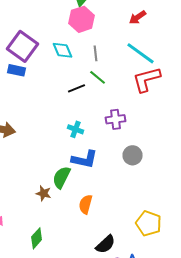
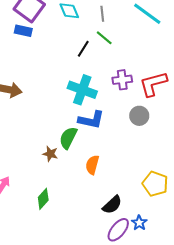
red L-shape: (147, 79) -> (153, 84), moved
black line: (77, 88) -> (83, 49), turned -36
cyan cross: (76, 129) -> (82, 90), size x1.8

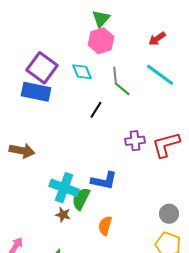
blue rectangle: (23, 31) -> (36, 92), size x1.6
green line: (104, 38) -> (122, 89), moved
cyan cross: (82, 90) -> (64, 188), moved
gray circle: (139, 116) -> (169, 214), moved

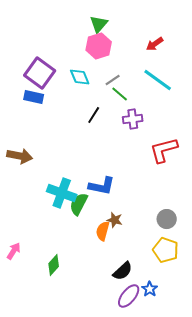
gray line: (115, 75) -> (113, 80), turned 63
blue rectangle: (36, 92) -> (34, 97), size x0.7
purple cross: (135, 141) -> (133, 119), moved
brown star: (63, 215) -> (115, 220), moved

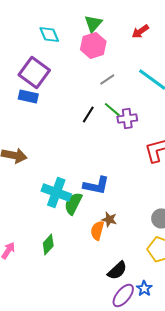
red arrow: (155, 44) -> (140, 31), moved
cyan diamond: (80, 77) -> (49, 34), moved
green line: (120, 94) -> (112, 109), moved
green diamond: (54, 265) -> (48, 244), moved

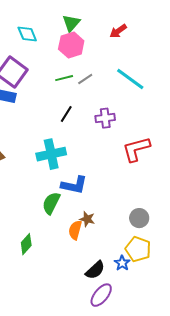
green line: (112, 109) -> (64, 78), moved, turned -54
cyan cross: (56, 192) -> (51, 154), moved, turned -32
blue star: (144, 288) -> (122, 263), moved

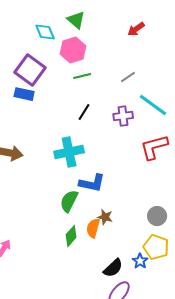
green triangle: (71, 23) -> (76, 20), moved, turned -30
pink hexagon: (71, 45) -> (73, 50), moved
gray line: (85, 79) -> (128, 77), moved
cyan line: (130, 79) -> (153, 105), moved
green diamond: (26, 244) -> (71, 236), moved

